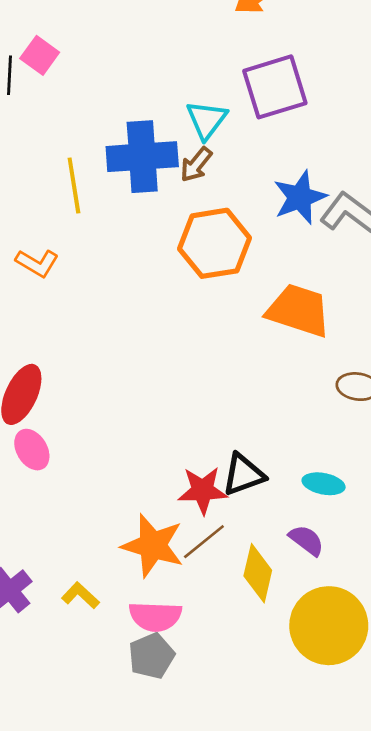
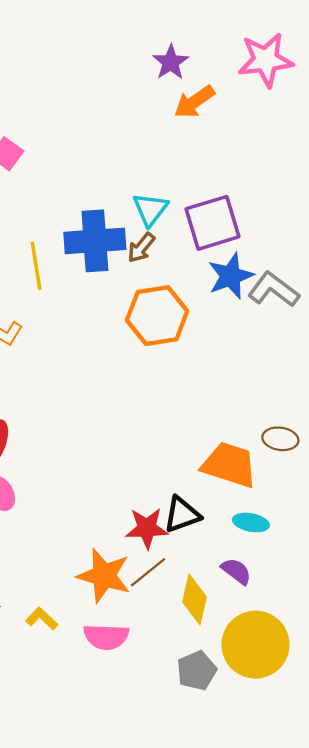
purple square: (275, 87) -> (212, 223), moved
orange trapezoid: (299, 310) -> (229, 465), moved
gray pentagon: (151, 656) -> (197, 671), moved

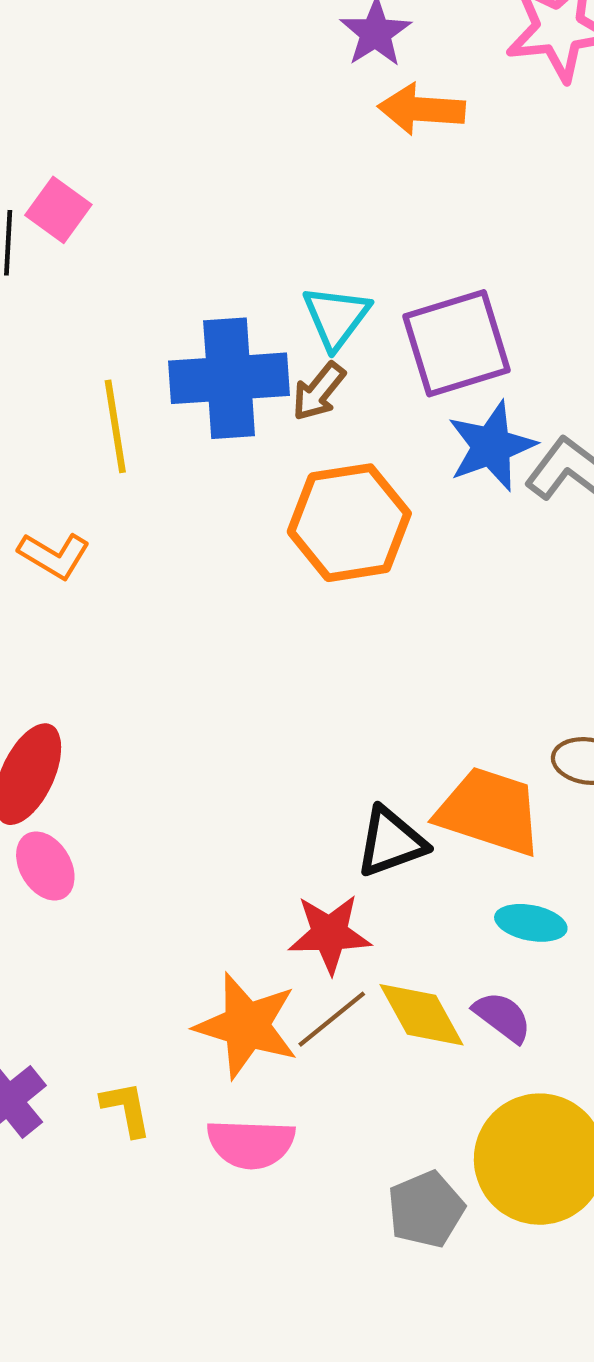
orange arrow: (194, 102) -> (421, 109), turned 39
black triangle: (182, 515) -> (391, 842), moved
yellow diamond: (194, 599) -> (421, 1015), moved, turned -42
yellow L-shape: (42, 619) -> (126, 1109), turned 36

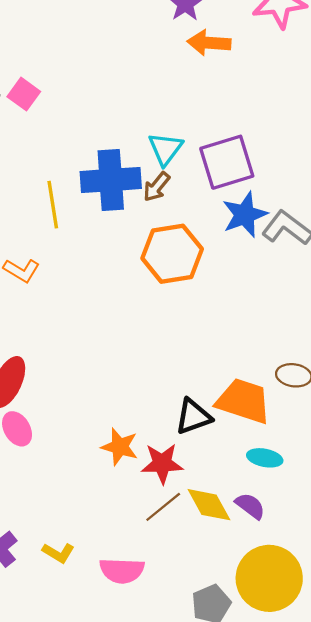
orange star: (247, 1026) -> (120, 447), moved, size x0.7
yellow L-shape: (126, 1109) -> (58, 553), turned 132

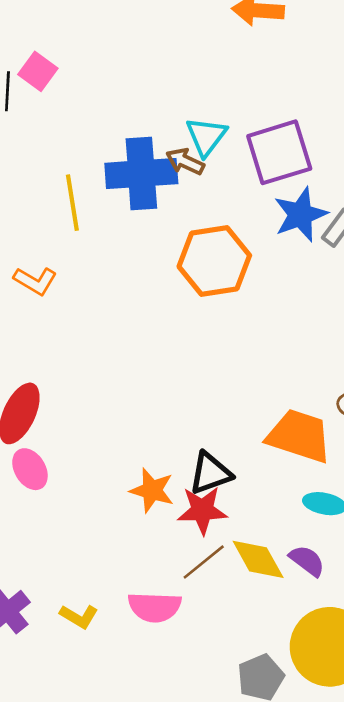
brown arrow: (157, 187) -> (185, 162), moved, turned 76
black triangle: (193, 417) -> (210, 473), moved
pink semicircle: (122, 571) -> (155, 607), moved

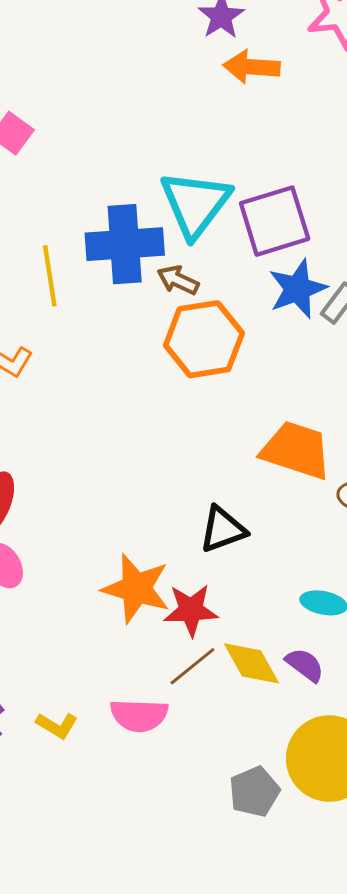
cyan triangle: (206, 136) -> (195, 204), size x1.6
brown arrow: (185, 162) -> (178, 280), moved
orange trapezoid: (299, 436) -> (296, 450), moved
black triangle: (210, 473) -> (223, 529), moved
orange star: (152, 490) -> (136, 588), size x1.4

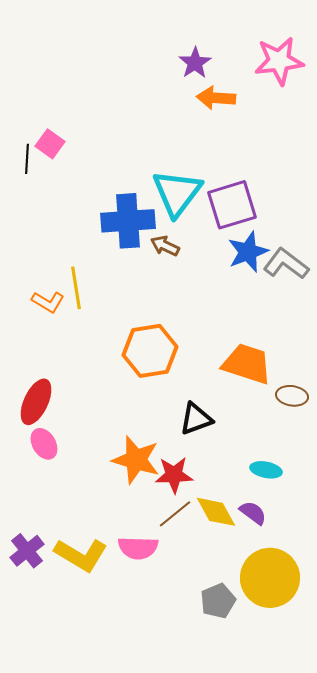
yellow line: (50, 276) -> (76, 288), moved
orange hexagon: (204, 339) -> (150, 351), moved
yellow L-shape: (57, 725) -> (81, 555), size x1.8

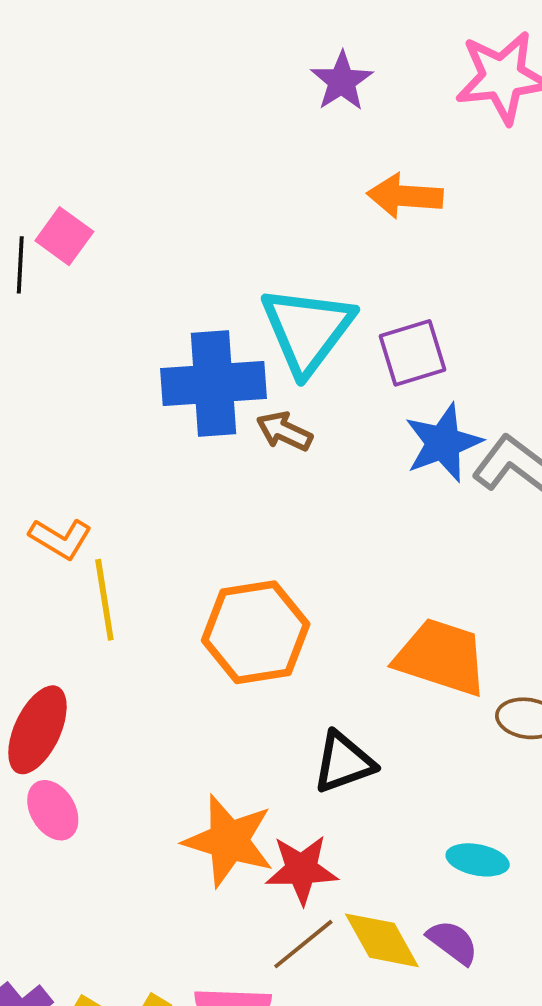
orange arrow: (216, 98) -> (405, 196), moved
purple square: (232, 205) -> (413, 353), size x0.7
yellow line: (76, 288) -> (104, 600), moved

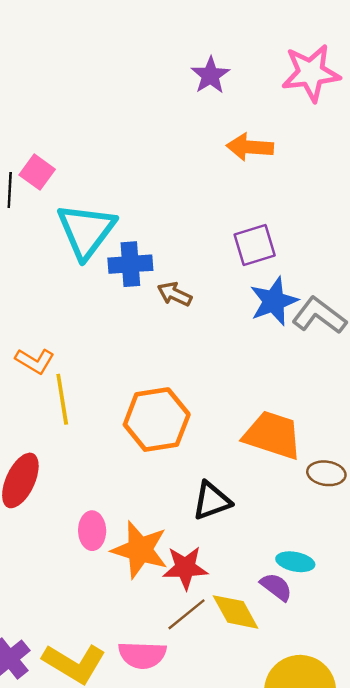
cyan triangle: (307, 330) -> (86, 231), moved
blue cross: (214, 383) -> (130, 264), size x0.7
pink ellipse: (53, 810) -> (92, 531), moved, turned 30
purple semicircle: (453, 942) -> (276, 587), moved

